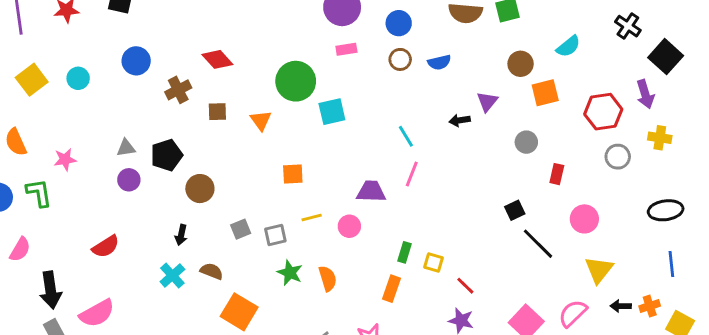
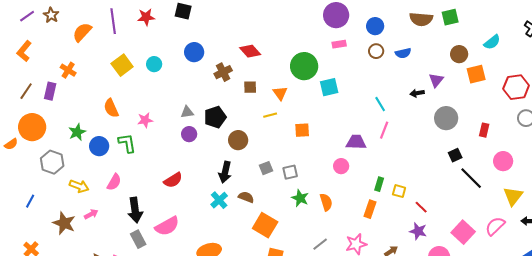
gray circle: (526, 142) -> (446, 118), moved, size x1.5
yellow line: (312, 218) -> (270, 115), moved
black arrow: (181, 235) -> (225, 172), size x1.5

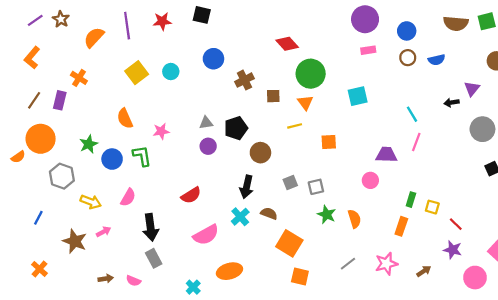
red diamond: (250, 51) -> (287, 44), moved
green circle: (304, 66) -> (311, 74), moved
pink semicircle: (167, 226) -> (206, 235), moved

